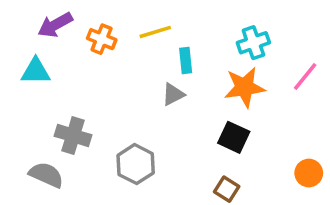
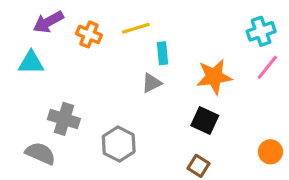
cyan cross: (253, 43) -> (261, 31), moved

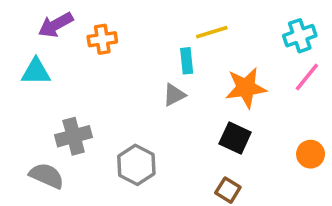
yellow line: (136, 28) -> (212, 32), moved
orange cross: (89, 34) -> (102, 39), turned -30
gray cross: (64, 119) -> (74, 136), turned -32
orange circle: (270, 152) -> (311, 154), moved

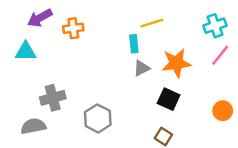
gray triangle: (174, 95) -> (142, 68), moved
gray semicircle: (47, 176) -> (33, 126), turned -35

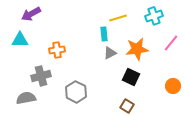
cyan cross: (215, 26) -> (154, 16), moved
orange cross: (73, 28) -> (57, 50), moved

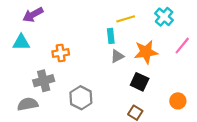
cyan cross: (154, 16) -> (164, 17), turned -30
orange circle: (173, 86) -> (178, 101), moved

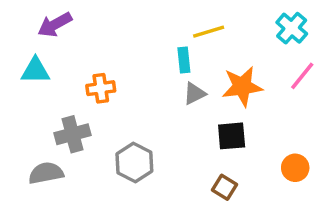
cyan cross: (164, 17) -> (292, 28), moved
black square: (140, 82) -> (232, 136), turned -30

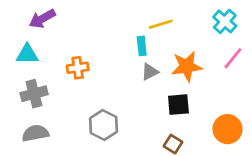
gray cross: (72, 134) -> (34, 94), moved
orange circle: (295, 168) -> (228, 129), size x1.4

